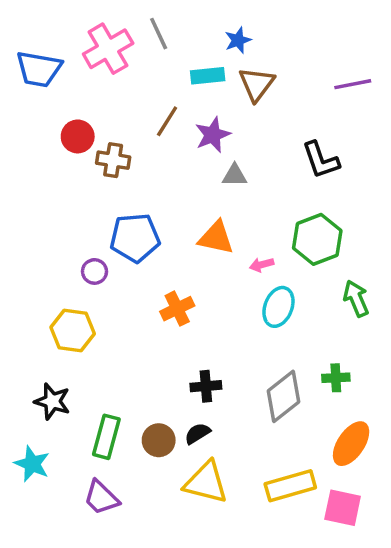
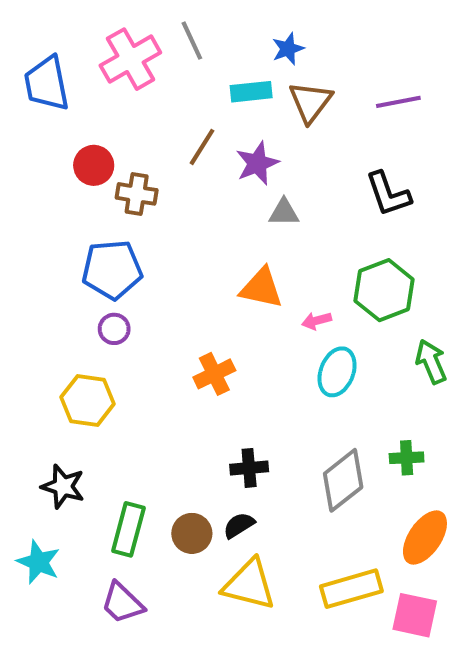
blue trapezoid: (39, 69) -> (47, 84), turned 69
purple line: (353, 84) -> (398, 102), moved
blue pentagon: (135, 238) -> (112, 270), moved

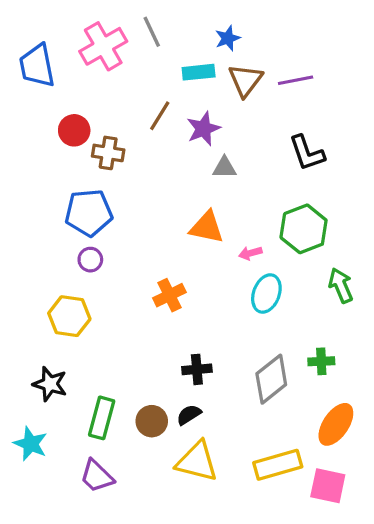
purple line: (398, 102) -> (296, 80), moved

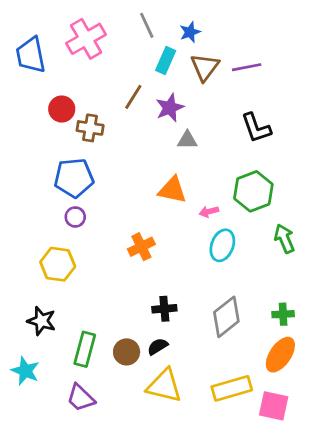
gray line: (152, 32) -> (147, 25), moved
cyan rectangle: (199, 72) -> (166, 60), turned -60
green cross: (321, 361) -> (283, 314), moved

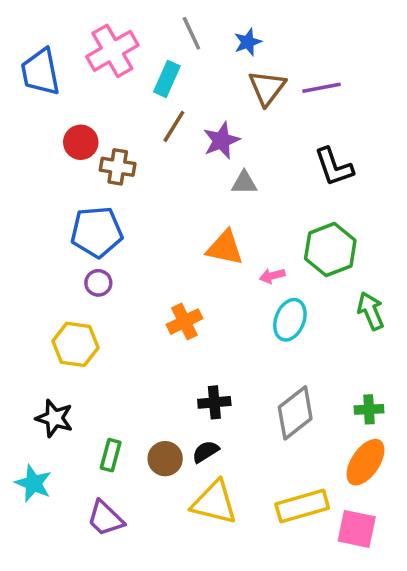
cyan rectangle: (166, 60) -> (167, 79), moved
green rectangle: (85, 349) -> (111, 455), size x0.7

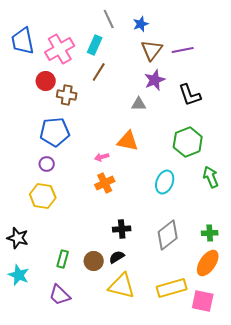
pink cross: (112, 51) -> (60, 49), moved
purple star: (221, 140) -> (155, 80), moved
pink arrow: (272, 276) -> (102, 157), moved
purple circle: (98, 283) -> (47, 164), moved
black star: (54, 418) -> (18, 238), moved

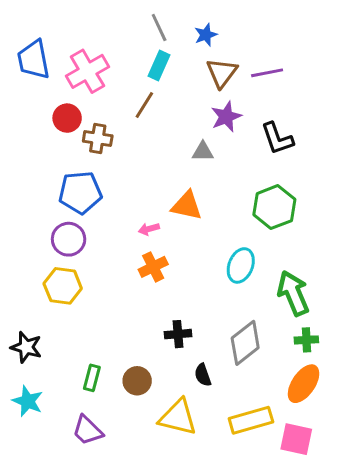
cyan rectangle: (95, 45) -> (159, 65), moved
purple circle: (47, 164) -> (69, 239), size x1.5
green arrow: (211, 177) -> (293, 293), moved, size x1.4
black semicircle: (117, 257) -> (203, 375), moved, turned -77

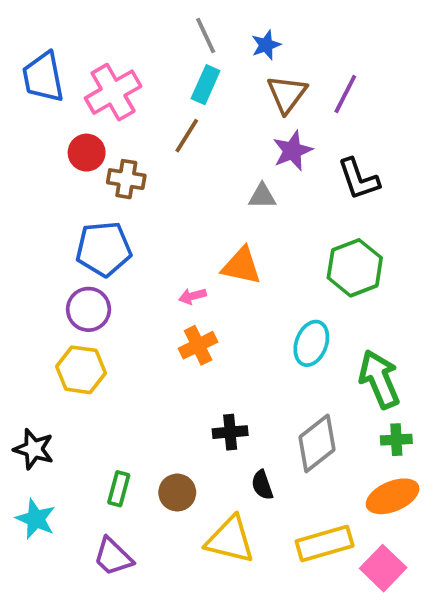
purple line: (267, 73) -> (345, 94), turned -52
orange ellipse: (304, 384) -> (393, 496), turned 33
pink square: (296, 439) -> (383, 568), turned 32

